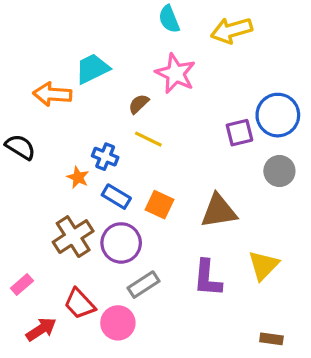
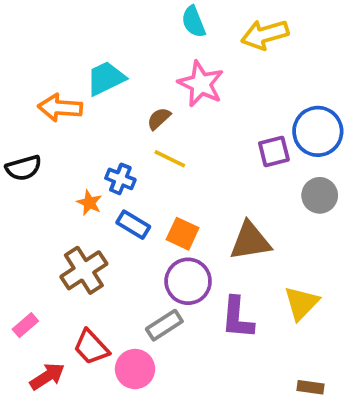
black semicircle: (20, 147) -> (24, 168), turned 132
purple circle: (121, 243) -> (188, 281), moved

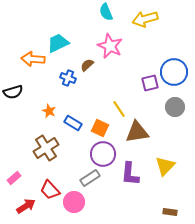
yellow line: (170, 159) -> (119, 109), moved, turned 30
blue cross: (120, 179) -> (68, 78), moved

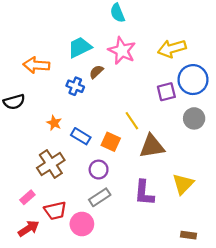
yellow arrow: (145, 19) -> (172, 48), moved
cyan trapezoid: (58, 43) -> (80, 47), moved
purple circle: (103, 154) -> (99, 170), moved, size x0.7
pink rectangle: (14, 178) -> (27, 197), moved
red trapezoid: (50, 190) -> (55, 211), turned -60

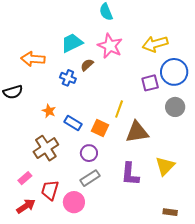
yellow line: (132, 121) -> (119, 109), turned 54
red trapezoid: (55, 211) -> (50, 190), turned 120

